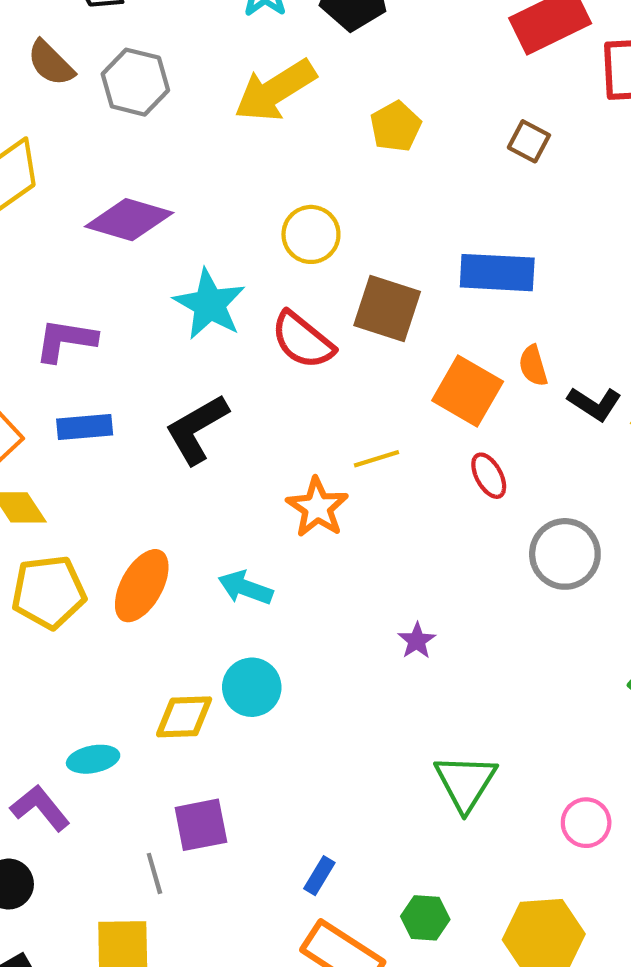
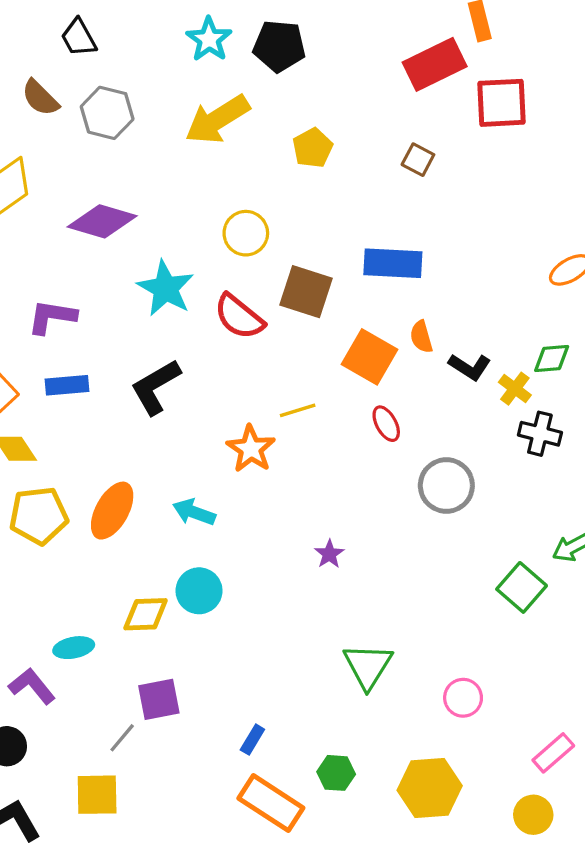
gray line: (154, 873) -> (122, 738), turned 56

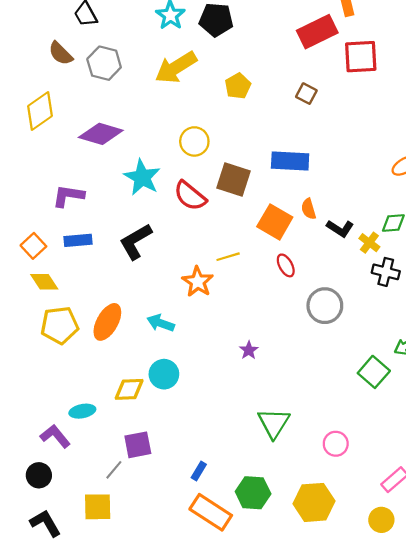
green hexagon: (336, 773) -> (253, 493), size x1.4

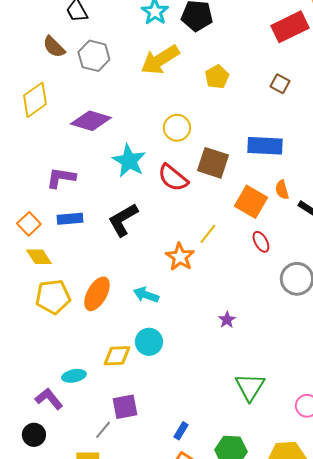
yellow line: (228, 257) -> (208, 234), turned -35

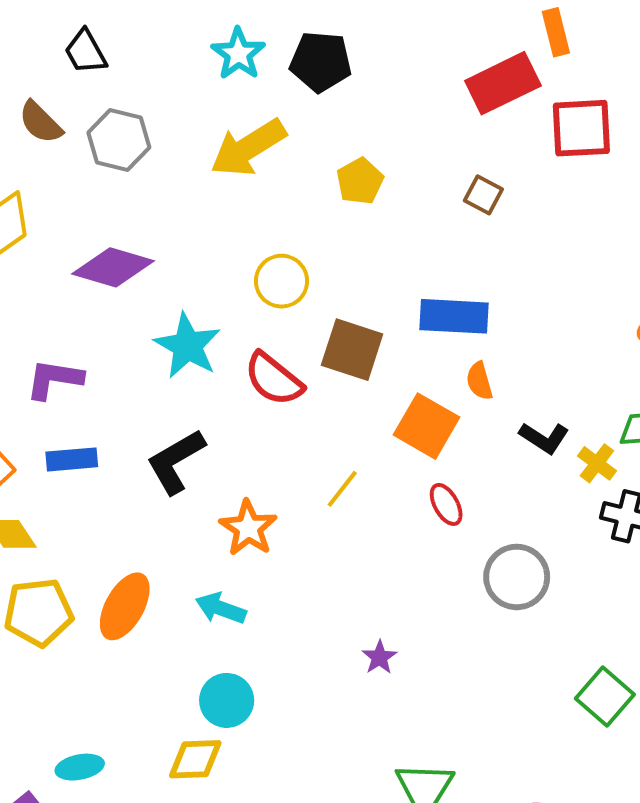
orange semicircle: (282, 190) -> (479, 381), moved
orange star: (180, 257) -> (248, 528), moved
yellow diamond: (117, 356) -> (195, 759), moved

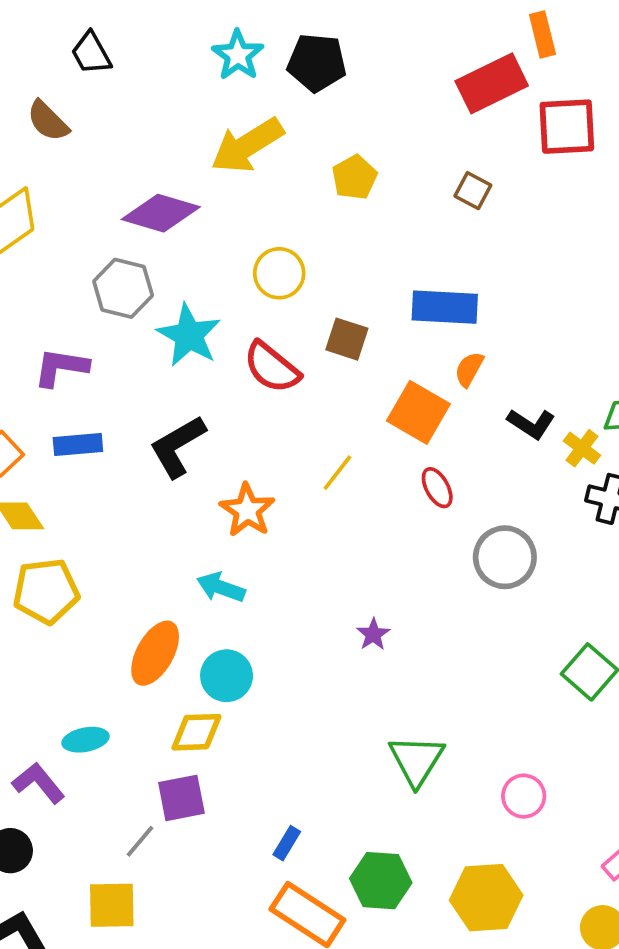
gray hexagon: (119, 140) -> (123, 288), moved
purple diamond: (113, 267) -> (161, 213), moved
brown square: (352, 350) -> (347, 339), size x0.7
orange semicircle: (479, 381) -> (469, 369), turned 45
orange ellipse: (125, 606) -> (155, 653), moved

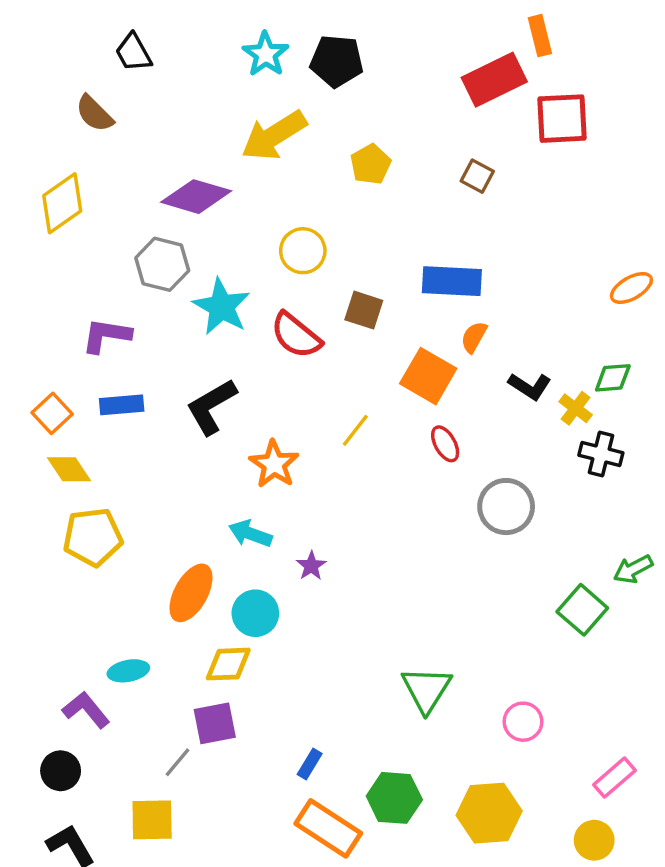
purple star: (373, 634) -> (311, 566), moved

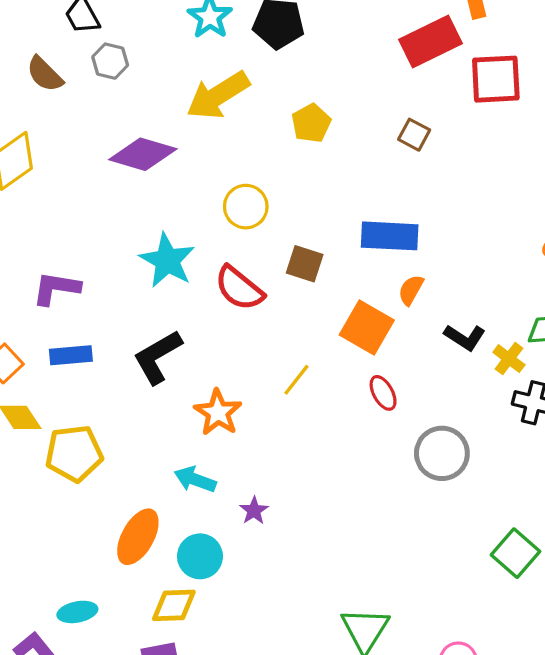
gray hexagon: (162, 264) -> (110, 61), moved, size x0.7
yellow pentagon: (93, 537) -> (74, 453), moved

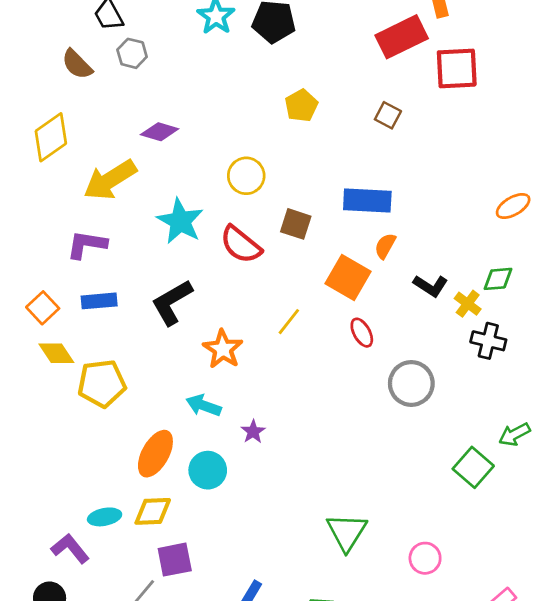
yellow arrow: (218, 95) -> (110, 180), moved
purple diamond: (143, 154) -> (160, 132), size x0.7
yellow diamond: (174, 605) -> (153, 511), moved

